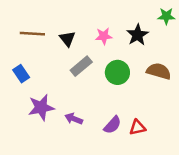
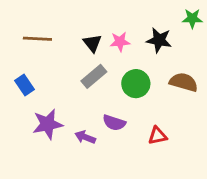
black star: (137, 35) -> (159, 40), turned -30
black triangle: (67, 39) -> (92, 43), moved
purple semicircle: (112, 125) -> (114, 123), moved, turned 66
red triangle: (137, 127) -> (158, 136), moved

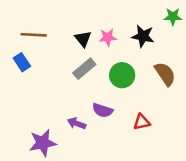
brown semicircle: (184, 82) -> (165, 74), turned 40
blue rectangle: (24, 85) -> (22, 62), moved
purple star: (48, 124) -> (43, 143), moved

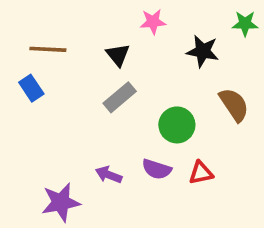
pink star: (108, 37) -> (153, 22), moved
green circle: (122, 75) -> (177, 125), moved
purple semicircle: (103, 110) -> (157, 169), moved

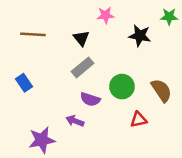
blue rectangle: (31, 88) -> (24, 83), moved
brown semicircle: (234, 105) -> (161, 90), moved
purple semicircle: (157, 169) -> (90, 99), moved

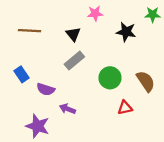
purple semicircle: (90, 99) -> (46, 89), moved
purple star: (42, 140) -> (38, 126), turned 30

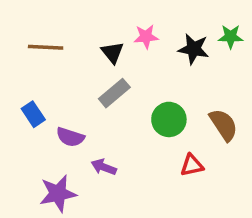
pink star: (95, 13) -> (146, 37), moved
green star: (153, 15) -> (231, 37), moved
purple star: (38, 126) -> (58, 193), turned -30

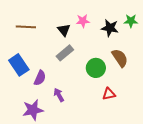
blue rectangle: (33, 114) -> (19, 65), size x1.5
brown semicircle: (224, 125) -> (120, 58), moved
purple semicircle: (70, 137) -> (40, 78), turned -84
purple arrow: (104, 167) -> (59, 95), turned 40

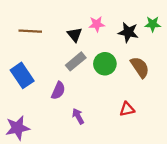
green circle: (96, 68) -> (105, 64), moved
purple semicircle: (40, 78) -> (58, 91), moved
purple arrow: (59, 95) -> (78, 116), moved
purple star: (33, 110) -> (17, 128), moved

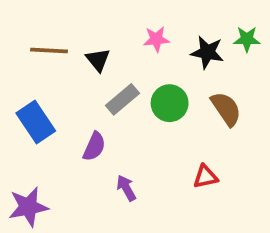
black triangle: (75, 35) -> (98, 60), moved

